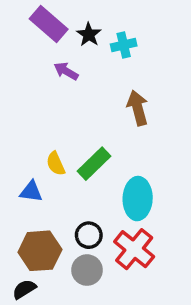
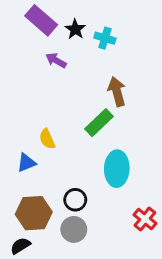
cyan cross: (124, 45) -> (105, 38), turned 30
green rectangle: (94, 164) -> (99, 123), moved
blue triangle: (31, 192) -> (26, 163), turned -30
red cross: (134, 249) -> (145, 219), moved, size x0.7

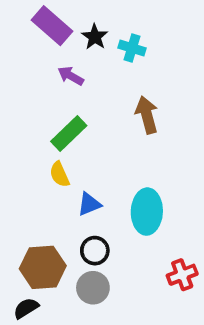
green rectangle: (99, 123) -> (69, 133), moved
blue triangle: (26, 163) -> (89, 204), moved
red cross: (145, 219) -> (182, 275), turned 30

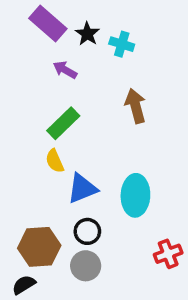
blue triangle: (89, 204) -> (82, 188), size x1.4

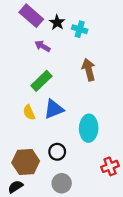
yellow semicircle: (55, 161) -> (29, 112), moved
blue triangle: (82, 188) -> (54, 109), moved
gray circle: (86, 266) -> (62, 183), moved

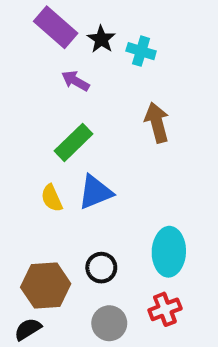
cyan ellipse: (89, 128) -> (169, 252), moved
red cross: (110, 166) -> (165, 309), moved

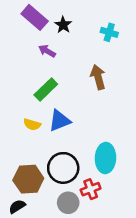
cyan cross: (141, 51) -> (109, 32), moved
yellow semicircle: (52, 198) -> (32, 124), turned -49
black circle: (101, 268) -> (63, 168), size x1.6
red cross: (165, 309) -> (91, 189), moved

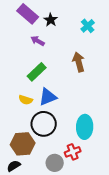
cyan cross: (109, 32) -> (88, 26), turned 32
black circle: (63, 168) -> (44, 124), moved

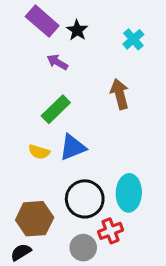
black circle: (44, 124) -> (85, 199), moved

